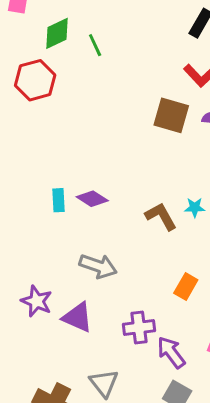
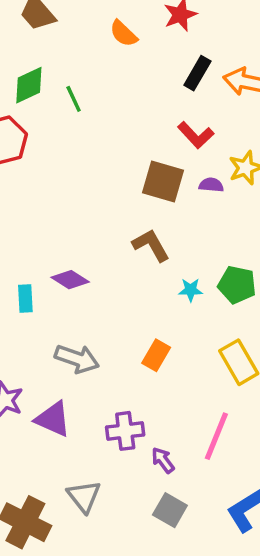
cyan rectangle: (59, 200) -> (25, 299), moved
brown L-shape: (161, 216) -> (151, 245), moved
orange rectangle: (186, 287) -> (156, 355), moved
purple arrow: (171, 352) -> (163, 460), size x0.7

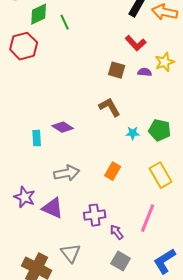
brown square: (163, 182) -> (117, 70), size x0.7
gray arrow: (77, 359) -> (67, 173), turned -30

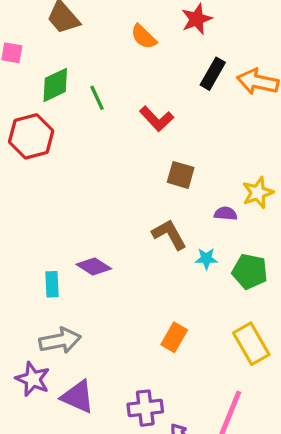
red L-shape: (136, 43) -> (156, 119), moved
yellow star: (165, 62) -> (258, 193), moved
purple semicircle: (145, 72) -> (226, 214), moved
cyan star: (133, 133) -> (206, 259), moved
gray arrow: (67, 173) -> (60, 341), moved

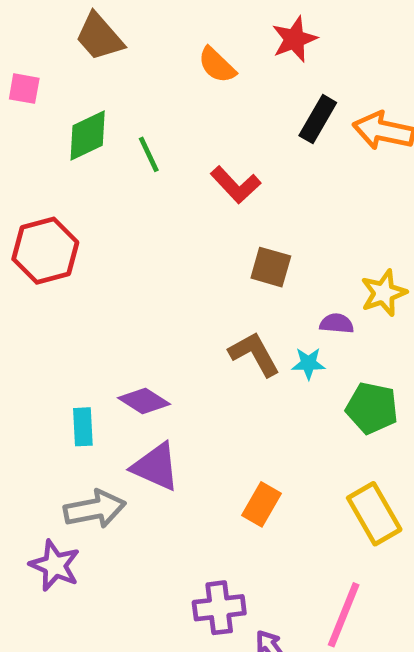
red hexagon: (31, 136) -> (45, 251), moved
cyan star: (206, 259) -> (308, 363), moved
purple triangle: (78, 397) -> (156, 467), moved

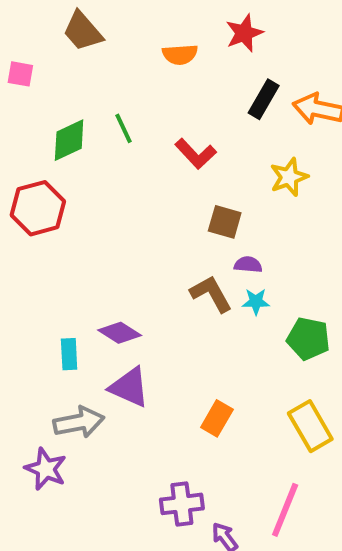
orange semicircle: (217, 65) -> (180, 54), turned -48
green diamond: (88, 136) -> (69, 140), moved
yellow star: (384, 293) -> (289, 177), moved
purple semicircle: (337, 323) -> (248, 265), moved

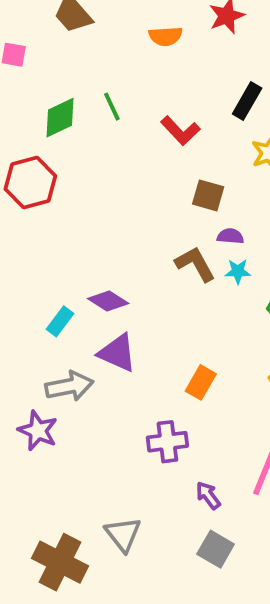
black rectangle: (264, 99) -> (247, 101), moved
cyan rectangle: (69, 354) -> (60, 321), turned 40
purple cross: (182, 504) -> (167, 442), moved

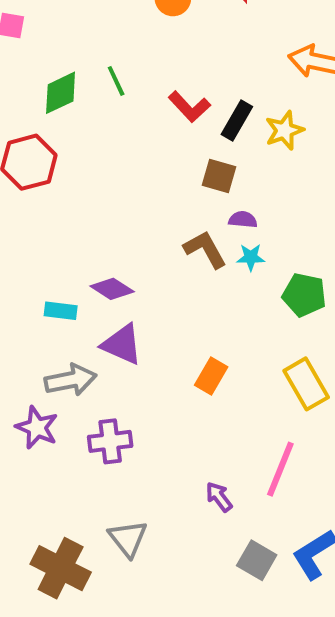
black rectangle: (247, 101) -> (237, 121), moved
cyan rectangle: (60, 321) -> (61, 311), turned 60
purple cross: (167, 442) -> (110, 441), moved
gray square: (216, 549) -> (257, 560), moved

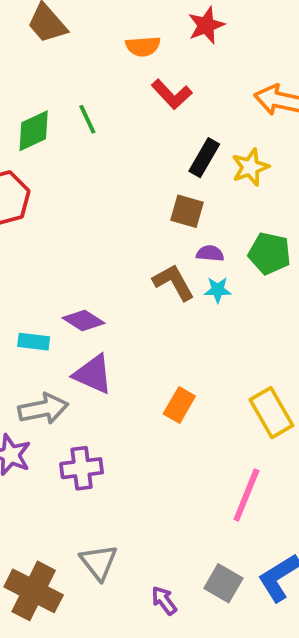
red L-shape: (189, 107) -> (172, 94), moved
green pentagon: (304, 295) -> (269, 253), moved
purple arrow: (219, 497) -> (164, 601), moved

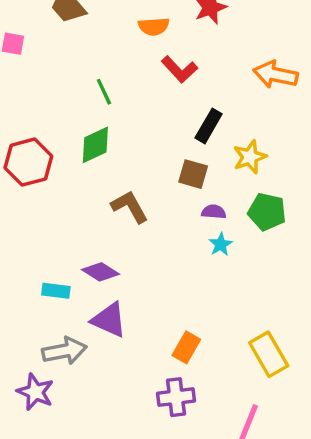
green diamond: (34, 131) -> (95, 145), moved
yellow star: (250, 167) -> (250, 157), moved
brown L-shape: (174, 282) -> (130, 207), moved
cyan star: (218, 290) -> (221, 244), turned -30
purple cross: (82, 468) -> (176, 397), moved

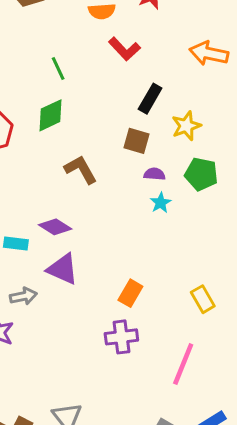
gray arrow: (64, 351) -> (23, 296), size x0.7
yellow rectangle: (269, 354) -> (203, 299), size x0.7

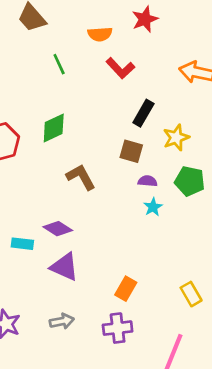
green line: (58, 69) -> (59, 64), moved
gray arrow: (23, 296) -> (62, 321), moved

